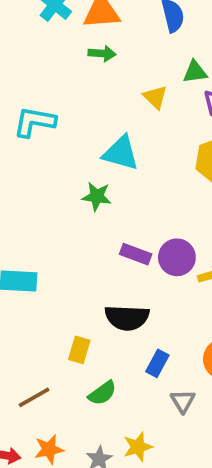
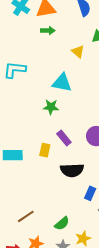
purple rectangle: (136, 254) -> (64, 138), moved, turned 35
yellow rectangle: (79, 350) -> (45, 150), moved
green semicircle: (102, 393) -> (62, 223), moved

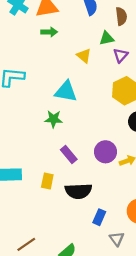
yellow rectangle: (45, 150) -> (47, 181), moved

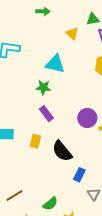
purple rectangle: (69, 154) -> (46, 114), moved
black semicircle: (78, 191) -> (62, 151), turned 50

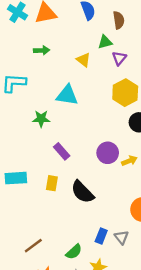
green arrow: (43, 11) -> (42, 50), moved
green star: (43, 87) -> (41, 119), moved
blue rectangle: (79, 175) -> (101, 236), moved

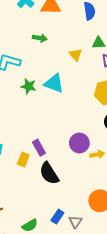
green star: (41, 119) -> (28, 86), moved
purple rectangle: (62, 151) -> (39, 148), moved

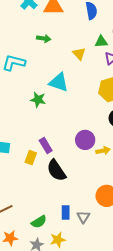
green star: (28, 86) -> (38, 100), moved
blue rectangle: (57, 217) -> (66, 212), turned -32

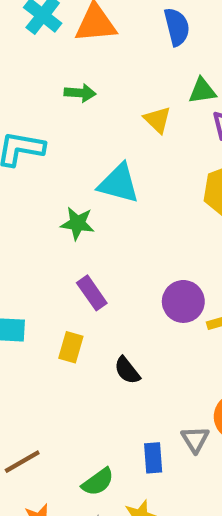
purple rectangle: (46, 145) -> (92, 293), moved
black semicircle: (56, 170) -> (127, 370), size x0.6
gray triangle: (83, 217) -> (195, 439), moved

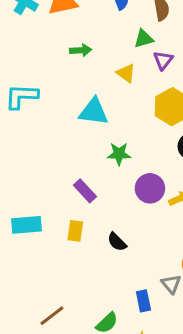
green arrow: (80, 93) -> (81, 50), moved
yellow triangle: (157, 120) -> (126, 73), moved
green star: (77, 223) -> (119, 154), moved

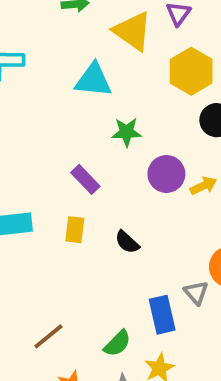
yellow triangle: (126, 73) -> (133, 31), size x1.6
blue rectangle: (143, 301) -> (162, 315), size x1.4

